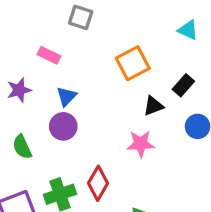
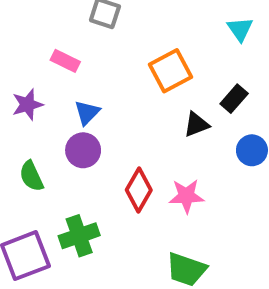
cyan triangle: (188, 30) -> (240, 29), turned 30
pink star: (141, 144) -> (186, 196), moved
red diamond: (98, 183) -> (139, 190), moved

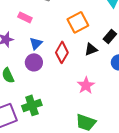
red diamond: (139, 190) -> (62, 52), moved
pink star: (186, 196) -> (86, 85), turned -30

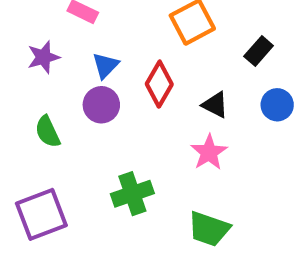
black triangle: (91, 49) -> (215, 105), moved, turned 48
green cross: (32, 105) -> (132, 194), moved

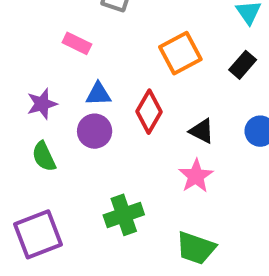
black rectangle: (259, 51) -> (243, 65), moved
purple star: (43, 57) -> (42, 104), moved
blue triangle: (105, 65) -> (98, 94), turned 44

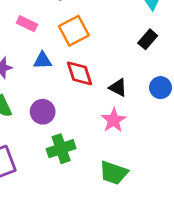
orange square: (180, 53) -> (74, 31), moved
red diamond: (149, 112) -> (80, 73), turned -48
purple circle: (95, 131) -> (43, 112), moved

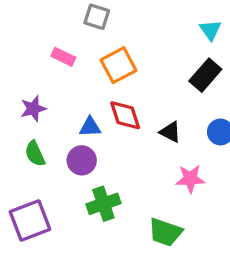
black rectangle: (148, 39) -> (205, 75), size x1.4
blue triangle: (43, 61) -> (90, 127), moved
pink star: (114, 120) -> (190, 179), moved, turned 30

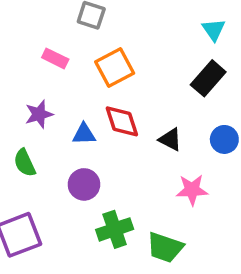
purple star: (33, 109) -> (39, 114), moved
purple circle: (82, 160) -> (84, 184), moved
green cross: (103, 204) -> (115, 229), moved

